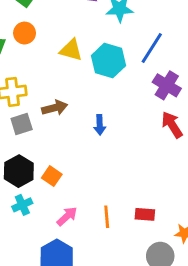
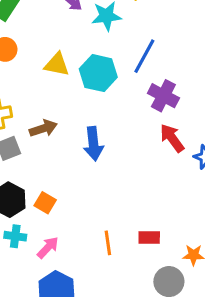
blue arrow: (100, 125) -> (93, 144), size x1.5
cyan cross: (22, 205) -> (15, 236), turned 36
pink arrow: (67, 216) -> (48, 248), moved

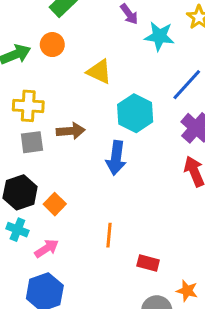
cyan hexagon: (98, 73) -> (135, 113), moved
orange line: (108, 243) -> (109, 235), moved

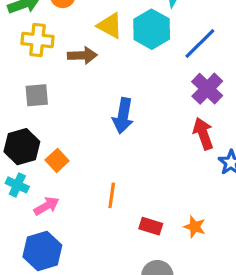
yellow cross: (28, 106) -> (38, 40), moved
cyan hexagon: (135, 113) -> (152, 29), moved
brown arrow: (71, 131) -> (82, 55), moved
orange star: (187, 291) -> (195, 227), moved

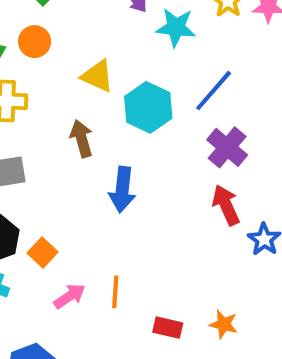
cyan hexagon: (152, 29) -> (148, 107), moved
brown arrow: (82, 55) -> (82, 139), moved, turned -100
pink arrow: (46, 206) -> (70, 296), moved

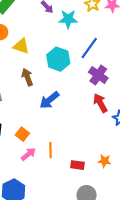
yellow triangle: (97, 76) -> (21, 46), moved
blue arrow: (122, 190) -> (49, 100), turned 50
orange square: (43, 252) -> (22, 134), moved

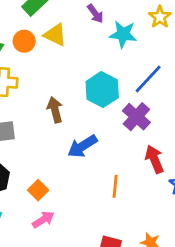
yellow triangle: (21, 46) -> (55, 35), moved
purple cross: (98, 75) -> (136, 117), moved
orange line: (50, 150) -> (115, 186), moved

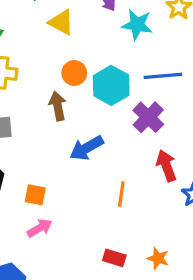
orange circle: (24, 41) -> (74, 73), moved
blue line: (148, 79) -> (163, 76), turned 40
orange square: (38, 190) -> (35, 195), turned -36

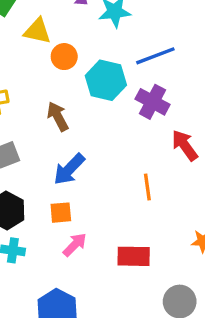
orange circle: (74, 73) -> (64, 57), moved
blue arrow: (87, 148) -> (69, 169), moved
red rectangle: (114, 258) -> (134, 256), moved, size x1.4

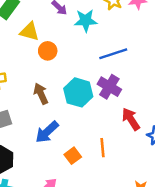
cyan hexagon: (106, 80) -> (78, 92), moved
orange square: (61, 213) -> (73, 156), moved, turned -35

